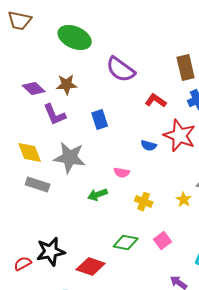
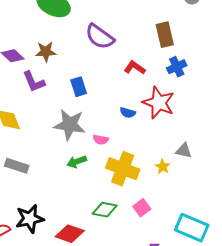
gray star: (70, 158) -> (70, 125), moved
gray rectangle: (38, 185) -> (17, 166), moved
yellow cross: (144, 202) -> (123, 169), size x1.8

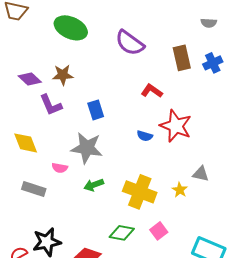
purple semicircle: (100, 37) -> (130, 43), moved
blue cross: (177, 67) -> (213, 63), moved
pink semicircle: (101, 140) -> (60, 168), moved

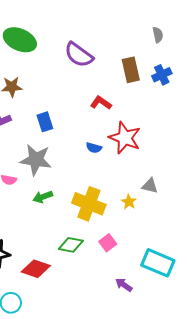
gray semicircle: (209, 23) -> (158, 35), turned -105

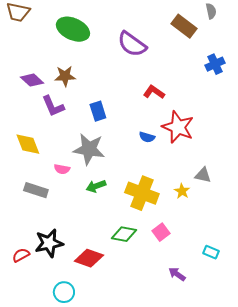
gray semicircle: (158, 35) -> (211, 11), moved
brown rectangle: (131, 70) -> (184, 26), moved, turned -40
cyan rectangle: (158, 263) -> (211, 252), size x0.5

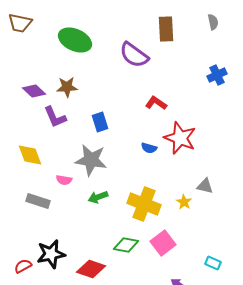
brown rectangle: (184, 26) -> (166, 29), moved, turned 50
pink square: (161, 232) -> (163, 243), size x1.4

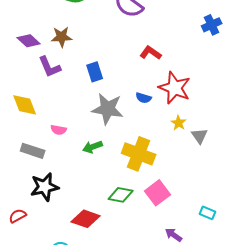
gray star: (91, 160) -> (108, 109), moved
gray triangle: (205, 186) -> (200, 136), turned 42
yellow star: (184, 202) -> (179, 123), moved
black star: (51, 254) -> (45, 187), moved

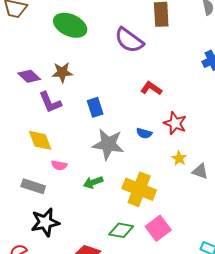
red star: (175, 88) -> (175, 123), size x0.7
yellow diamond: (25, 105) -> (40, 140), moved
gray triangle: (200, 136) -> (200, 171), turned -36

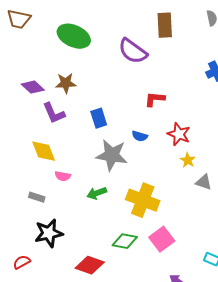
red L-shape: (151, 88) -> (155, 99), turned -30
blue semicircle: (144, 133) -> (140, 136), moved
yellow star: (179, 158) -> (188, 160), moved
gray rectangle: (33, 186) -> (37, 197), size x0.7

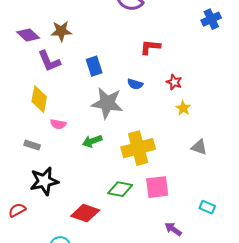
red star: (179, 134) -> (174, 82), size x0.7
yellow diamond: (44, 151) -> (39, 99), turned 32
gray triangle: (204, 182) -> (199, 147), moved
yellow cross: (143, 200) -> (138, 148), turned -36
pink square: (162, 239) -> (157, 187), turned 30

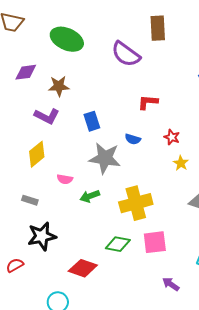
purple diamond: (28, 35) -> (26, 72), moved, turned -50
purple L-shape: (49, 61) -> (47, 116), turned -40
yellow diamond: (39, 99) -> (37, 154), turned 40
pink semicircle: (58, 124) -> (65, 179), moved

